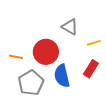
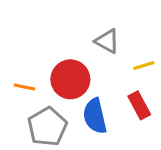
red rectangle: (91, 69) -> (139, 105), turned -60

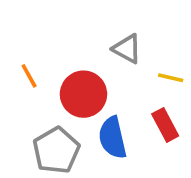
yellow line: (144, 66) -> (171, 78), turned 30
orange line: (24, 87) -> (29, 76), moved, turned 50

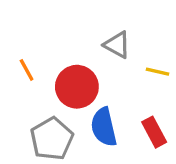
red rectangle: (165, 125) -> (154, 132), moved

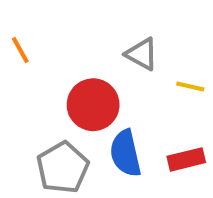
orange line: (27, 70) -> (20, 50), moved
red rectangle: (154, 132) -> (186, 159), turned -76

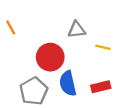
gray triangle: (142, 54) -> (77, 30), turned -36

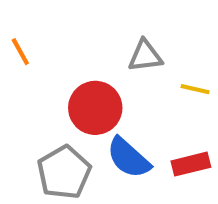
blue semicircle: (68, 83) -> (129, 158), turned -35

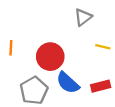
orange line: (20, 52) -> (11, 48), moved, turned 32
gray triangle: (145, 56) -> (83, 17), moved, turned -30

